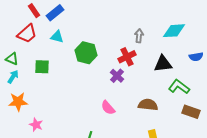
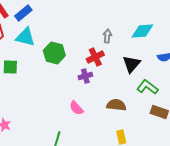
cyan triangle: (57, 37) -> (25, 37), size x1.5
black triangle: (163, 64) -> (131, 64), turned -42
purple cross: (117, 76) -> (85, 76), turned 32

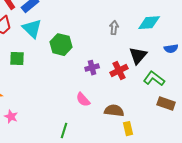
cyan triangle: (25, 37) -> (32, 29), turned 30
red cross: (95, 57) -> (119, 71), moved
brown semicircle: (116, 105) -> (114, 111), moved

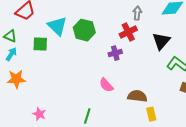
cyan triangle: (32, 29) -> (57, 26), moved
red cross: (119, 71) -> (128, 32), moved
pink star: (11, 117) -> (39, 114), moved

